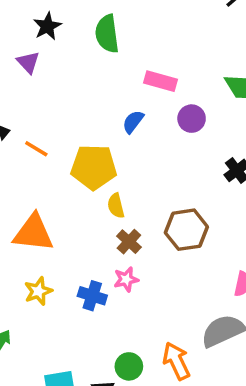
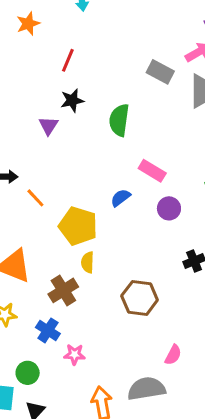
brown cross: (129, 242) -> (63, 290), moved, size x1.4
pink star: (126, 279) -> (74, 354), moved
green circle: (129, 366) -> (28, 373), moved

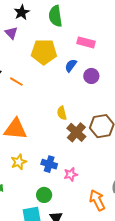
purple circle: (169, 208) -> (91, 76), moved
yellow pentagon: (78, 226) -> (44, 52), moved
brown cross: (63, 290) -> (76, 132), moved

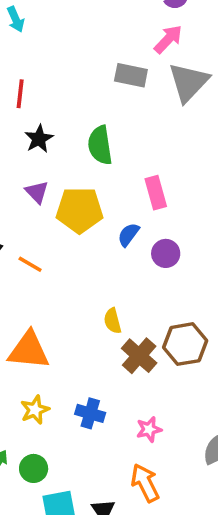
purple triangle: (11, 33) -> (37, 192), moved
pink rectangle: (86, 42) -> (156, 193), turned 60
pink star: (71, 174) -> (149, 429), moved
green circle: (44, 195) -> (34, 468), moved
orange arrow: (97, 200) -> (145, 483), moved

